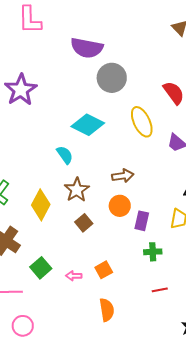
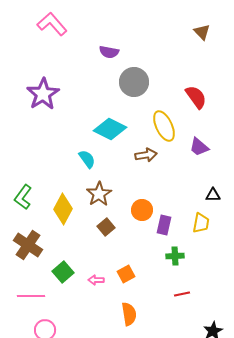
pink L-shape: (30, 20) -> (52, 24), turned 140
purple semicircle: (87, 48) -> (109, 52), size x0.6
brown arrow: (123, 176) -> (146, 155), moved

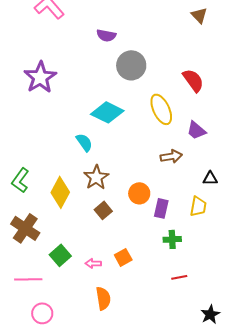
brown arrow: (146, 155) -> (171, 156), moved
orange semicircle: (129, 314) -> (103, 298), moved

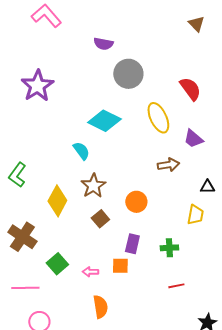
green L-shape: (20, 180) -> (17, 175), moved
purple rectangle: (161, 208) -> (132, 244), moved
orange square: (123, 257) -> (120, 266), turned 30

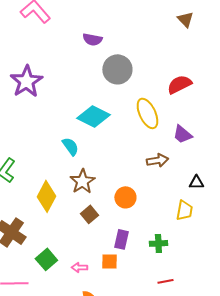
red semicircle: (190, 89) -> (179, 84), turned -80

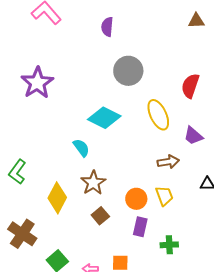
brown triangle: (185, 19) -> (196, 21), turned -48
purple semicircle: (92, 39) -> (107, 27), moved, turned 84
red semicircle: (179, 84) -> (190, 86), turned -45
yellow trapezoid: (184, 210) -> (164, 196), moved, turned -30
purple rectangle: (121, 239) -> (140, 227), moved

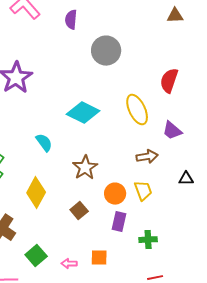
purple semicircle: (107, 27) -> (71, 20), moved
gray circle: (128, 71) -> (106, 51), moved
cyan semicircle: (81, 148) -> (44, 143), moved
brown star: (93, 183) -> (85, 168), moved

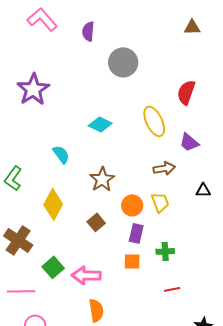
cyan diamond: (83, 113) -> (100, 124), size x0.7
orange square: (99, 258) -> (132, 261), moved
pink arrow: (69, 264) -> (86, 275), size x1.8

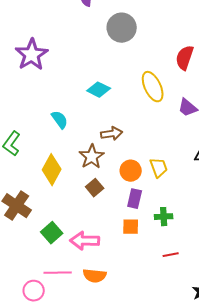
brown arrow: (164, 168) -> (112, 134), moved
brown star: (102, 179) -> (92, 157), moved
pink line: (21, 291) -> (58, 273), moved
orange semicircle: (96, 310) -> (95, 276), turned 105

